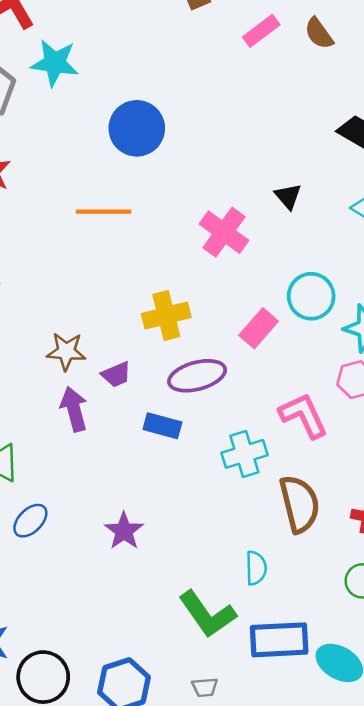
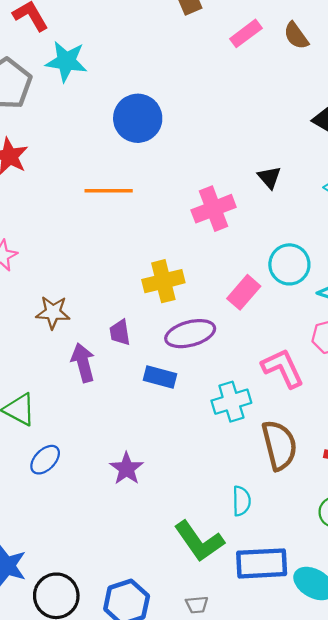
pink cross: (224, 232) -> (214, 209), turned 33
brown star: (66, 351) -> (53, 312), moved
purple trapezoid: (116, 374) -> (120, 332), turned 104

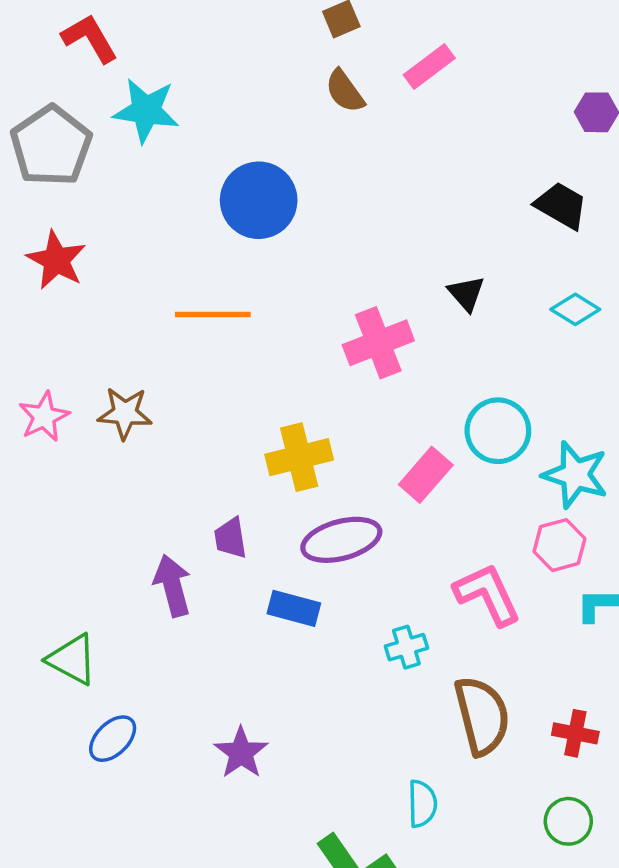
brown semicircle: (296, 36) -> (345, 91), moved
brown star: (53, 312) -> (125, 413), moved
cyan cross: (231, 402) -> (406, 647), size x0.7

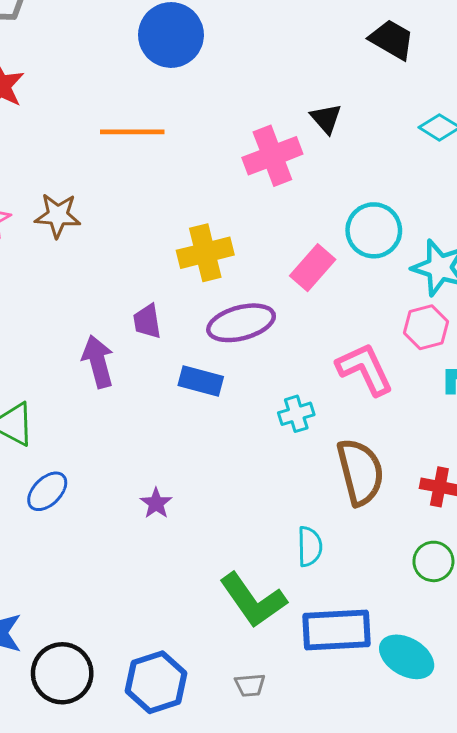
black trapezoid: (561, 206) -> (392, 39), moved
black triangle: (466, 293) -> (326, 118), moved
purple star: (241, 753) -> (156, 503), size x0.7

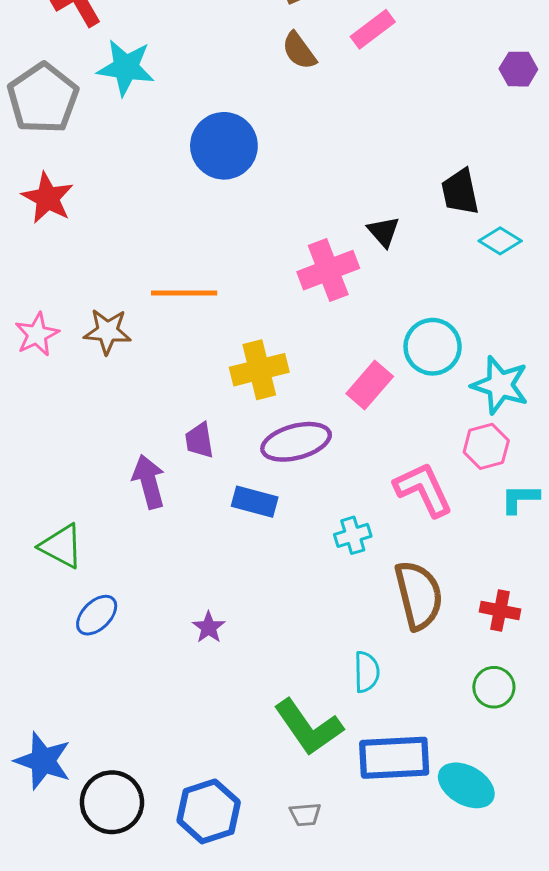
black trapezoid: (392, 39) -> (460, 192), moved, turned -132
orange line: (132, 132) -> (184, 293), moved

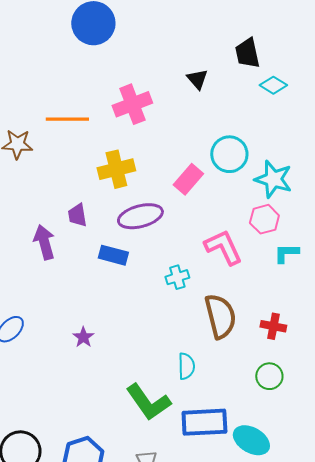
pink cross: (328, 270) -> (132, 104), moved

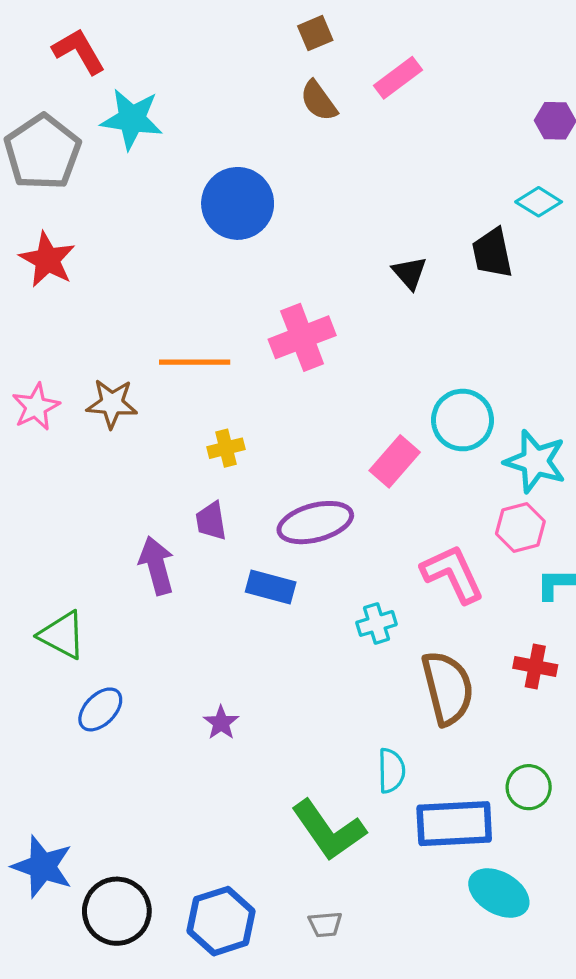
black triangle: (197, 79) -> (410, 273), moved
cyan diamond: (273, 85) -> (539, 202), moved
yellow cross: (116, 169) -> (226, 448), moved, size x0.6
red cross: (273, 326) -> (535, 666), moved
blue rectangle: (204, 422) -> (454, 824), moved

